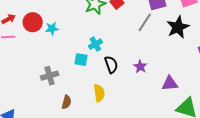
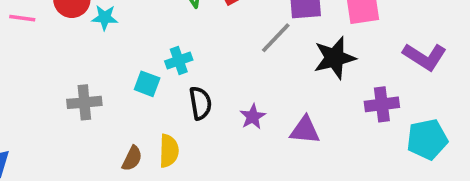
purple triangle: (170, 83) -> (305, 130), moved
brown semicircle: (66, 102) -> (132, 158), moved

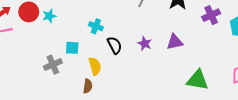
cyan cross: (179, 61) -> (96, 26), turned -32
cyan square: (147, 84) -> (72, 48), moved
yellow semicircle: (169, 151) -> (95, 66), moved

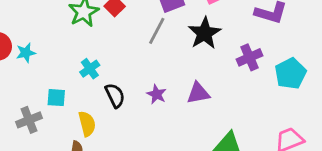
cyan cross: (96, 26) -> (90, 69), turned 32

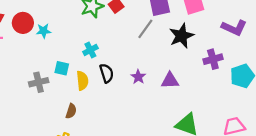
yellow semicircle: (87, 124) -> (82, 81), moved

